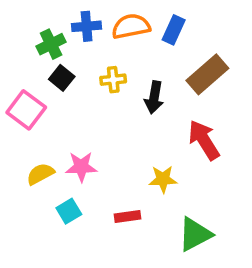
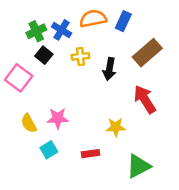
blue cross: (87, 26) -> (62, 30), moved, turned 36
yellow semicircle: (40, 174) -> (29, 123), turned -90

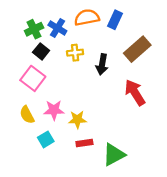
pink square: (19, 78) -> (33, 78), moved
yellow star: (116, 127) -> (77, 119), moved
green triangle: (138, 166) -> (114, 155), moved

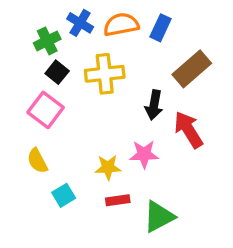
blue cross: (57, 28) -> (80, 23), moved
yellow cross: (75, 53) -> (105, 74), size x1.6
black arrow: (102, 64) -> (154, 105), moved
pink star: (54, 110) -> (144, 154), moved

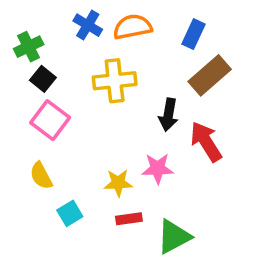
blue rectangle: (161, 28) -> (193, 34), moved
green cross: (47, 41) -> (29, 47), moved
black square: (57, 72) -> (43, 79), moved

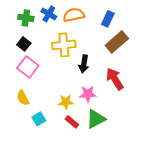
green cross: (29, 47) -> (26, 18), moved, turned 35
black arrow: (168, 115) -> (84, 64), moved
red rectangle: (129, 219) -> (72, 122), turned 48
green triangle: (174, 237) -> (96, 119), moved

